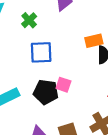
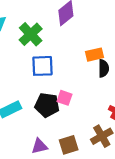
green cross: (29, 20) -> (31, 34), size x1.5

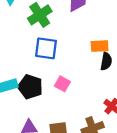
black pentagon: (47, 105) -> (30, 87), moved

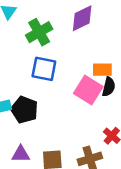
pink square: (62, 84) -> (88, 90), moved, size x1.6

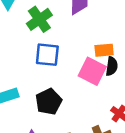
black pentagon: (24, 110) -> (49, 102), moved, turned 30

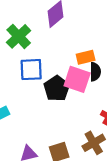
black pentagon: (49, 102) -> (57, 88), moved

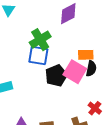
green cross: (19, 36) -> (40, 40), moved

